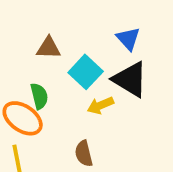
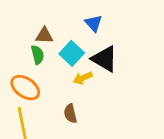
blue triangle: (128, 39) -> (94, 23), moved
green semicircle: (39, 96) -> (38, 55), moved

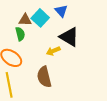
cyan square: (72, 53) -> (40, 18), moved
brown semicircle: (70, 114) -> (44, 77), size x1.5

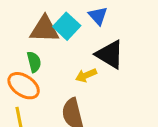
brown triangle: (25, 20) -> (44, 29), size x1.5
green semicircle: (20, 34) -> (34, 62), moved

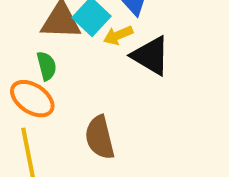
yellow arrow: (86, 75) -> (118, 35), moved

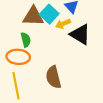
orange ellipse: (32, 99) -> (18, 57), turned -30

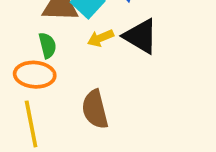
yellow arrow: (63, 24) -> (100, 38), moved

